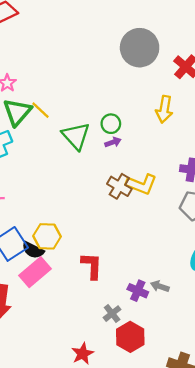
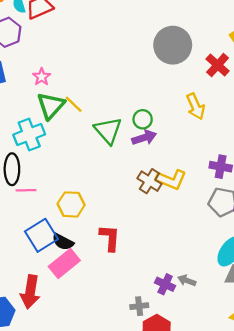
yellow arrow: (164, 109) -> (196, 106), turned -35
purple arrow: (113, 142) -> (144, 138), size x1.5
yellow hexagon: (47, 236) -> (71, 204), moved
red L-shape: (92, 266) -> (110, 238), moved
gray cross: (112, 314) -> (139, 306), turned 30

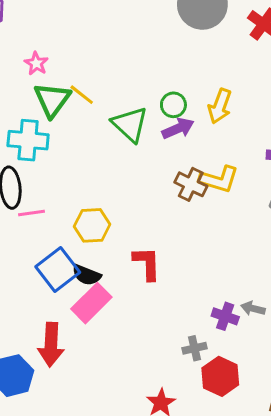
yellow arrow: (196, 106) -> (220, 106), moved, turned 50
cyan cross: (29, 135) -> (28, 140), turned 32

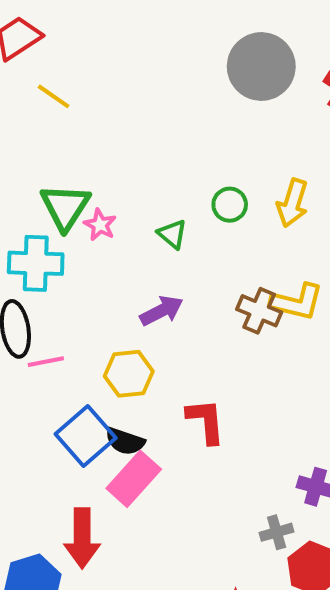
pink star: (36, 63) -> (100, 225), moved
yellow line: (82, 95) -> (54, 96), moved
green triangle: (130, 124) -> (172, 234), size x0.6
purple arrow: (178, 128) -> (162, 311), moved

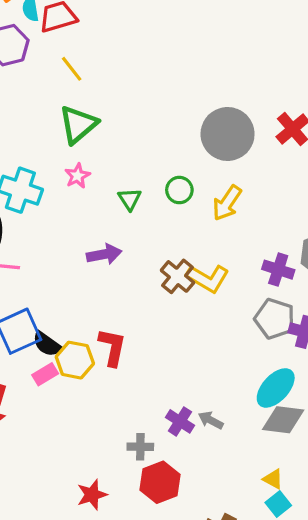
gray circle: (261, 67) -> (228, 134), moved
green triangle: (65, 207) -> (78, 125), moved
yellow hexagon: (129, 374) -> (75, 360), moved
pink rectangle: (134, 479) -> (45, 374), size x0.6

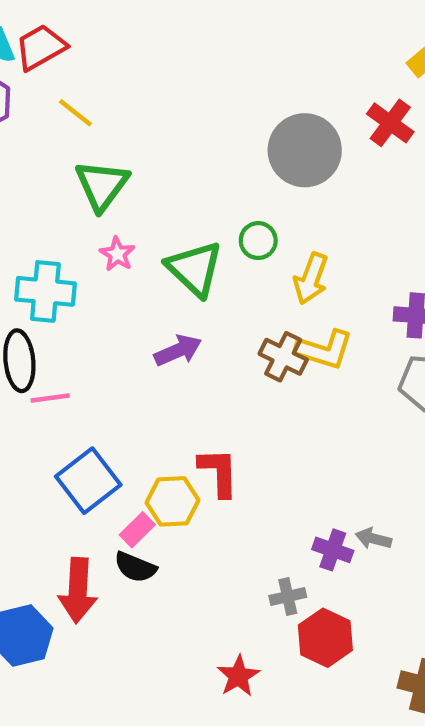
green triangle: (130, 199) -> (195, 269), size x1.8
yellow arrow: (227, 203) -> (311, 279), moved
black semicircle: (47, 344) -> (135, 567), moved

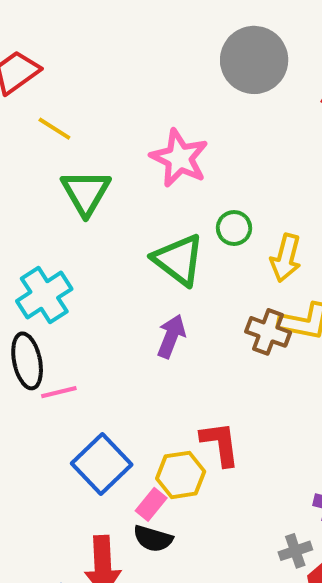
gray circle: (305, 150) -> (254, 60), moved
pink star: (117, 254) -> (179, 158), moved, size x1.8
cyan cross: (45, 291) -> (44, 295), turned -32
purple arrow: (178, 350) -> (171, 336), turned -39

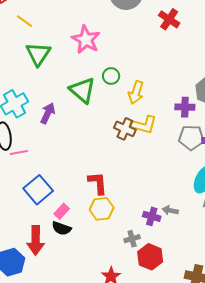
purple arrow: (171, 336) -> (48, 113), moved
yellow hexagon: (181, 475) -> (102, 209), moved

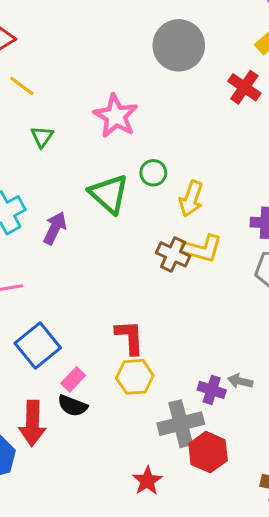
green triangle: (38, 54) -> (42, 137), size x0.6
gray cross: (132, 239) -> (181, 424), size x1.8

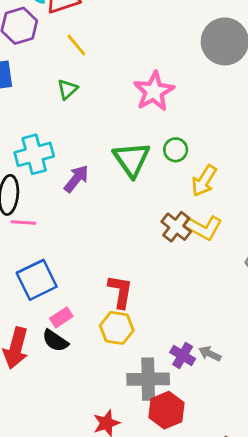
green triangle: (42, 137) -> (67, 89), moved

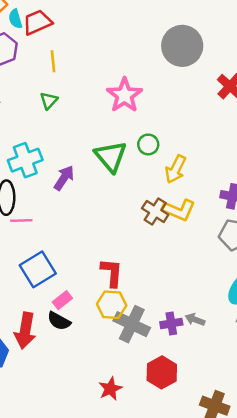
yellow line: (76, 45) -> (53, 61), turned 40
purple cross: (183, 356) -> (171, 323), turned -35
gray cross: (148, 379) -> (132, 324), moved, turned 32

